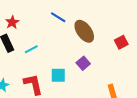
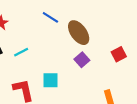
red square: (121, 42) -> (119, 54), moved
purple square: (83, 63) -> (82, 60), moved

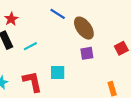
purple square: (82, 60) -> (87, 53), turned 32

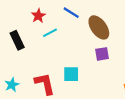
red star: (11, 19) -> (38, 16), moved
cyan line: (30, 46) -> (50, 33), moved

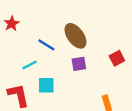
blue line: (71, 13) -> (46, 45), moved
cyan line: (50, 33) -> (30, 65), moved

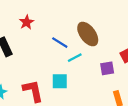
purple square: (79, 64) -> (107, 68), moved
cyan line: (30, 65) -> (75, 58), moved

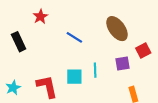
brown ellipse: (88, 34) -> (117, 29), moved
cyan line: (75, 58) -> (95, 70), moved, turned -64

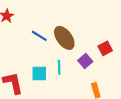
brown ellipse: (117, 29) -> (64, 38), moved
purple square: (122, 64) -> (85, 61), turned -32

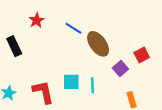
blue line: (39, 36) -> (73, 28), moved
cyan line: (59, 67) -> (92, 85), moved

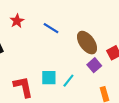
brown ellipse: (98, 44) -> (87, 43), moved
cyan line: (92, 85) -> (68, 81), turned 40

